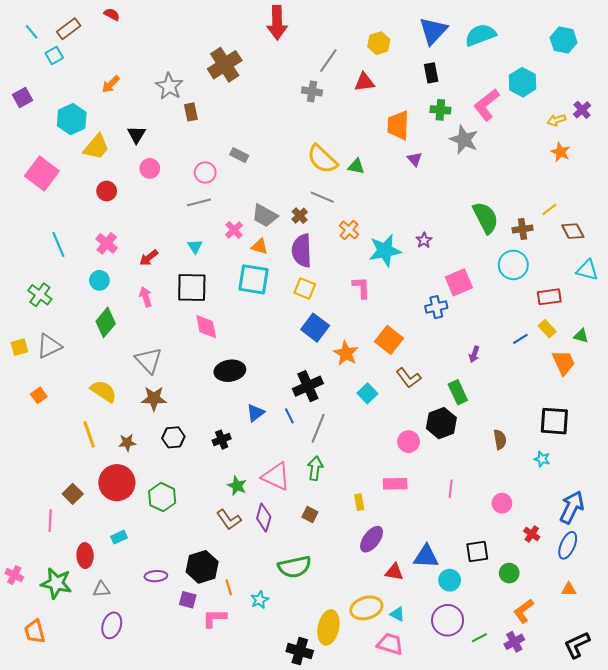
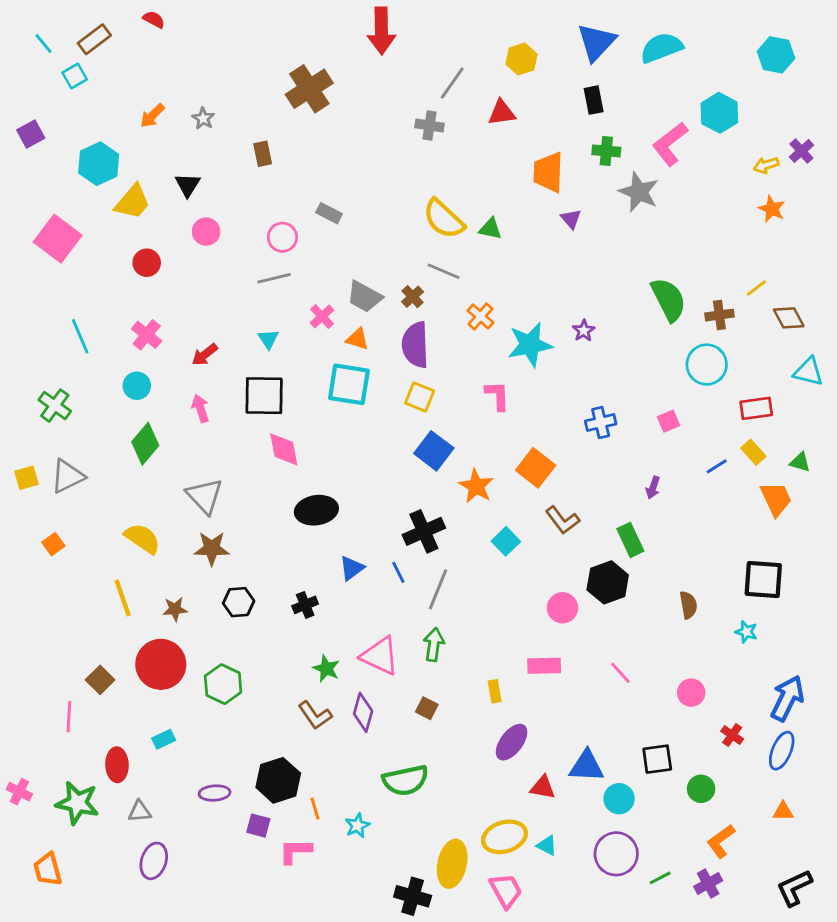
gray star: (169, 86) -> (203, 118), moved, size x0.6
pink square: (459, 282) -> (669, 421), moved, size x0.6
pink line: (451, 489) -> (620, 673), turned -48
pink trapezoid: (390, 644) -> (506, 891), moved, turned 44

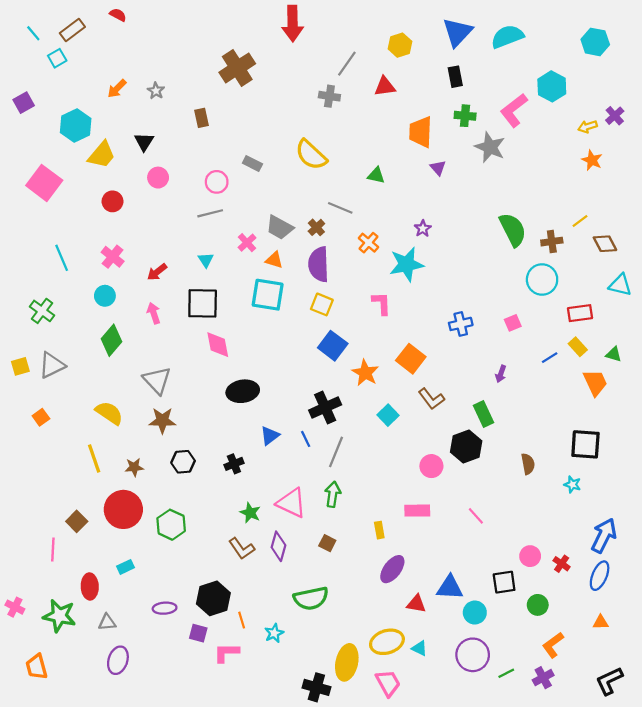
yellow semicircle: (444, 219) -> (311, 155), moved
purple star: (584, 331) -> (423, 229), moved
pink circle: (691, 693) -> (530, 556), moved

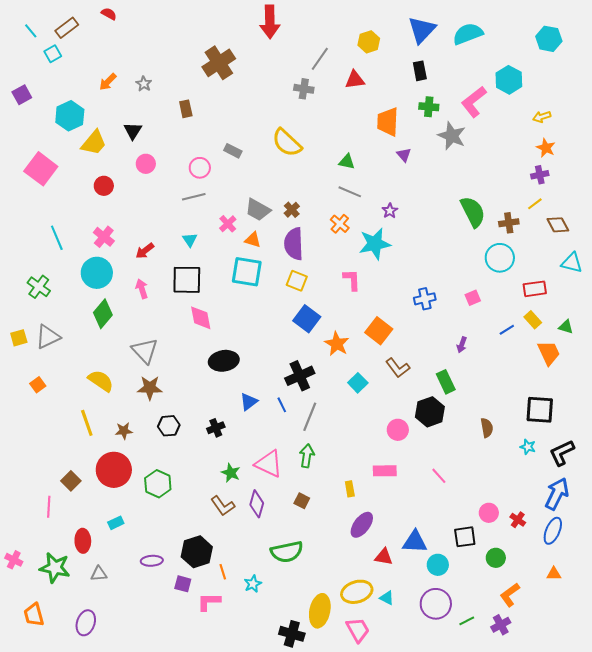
purple cross: (615, 116) -> (540, 175), moved, turned 30
gray line: (340, 208) -> (350, 192), moved
cyan circle: (105, 296) -> (97, 273), size x1.6
purple ellipse: (118, 660) -> (86, 623), moved
black L-shape: (609, 681) -> (562, 453), moved

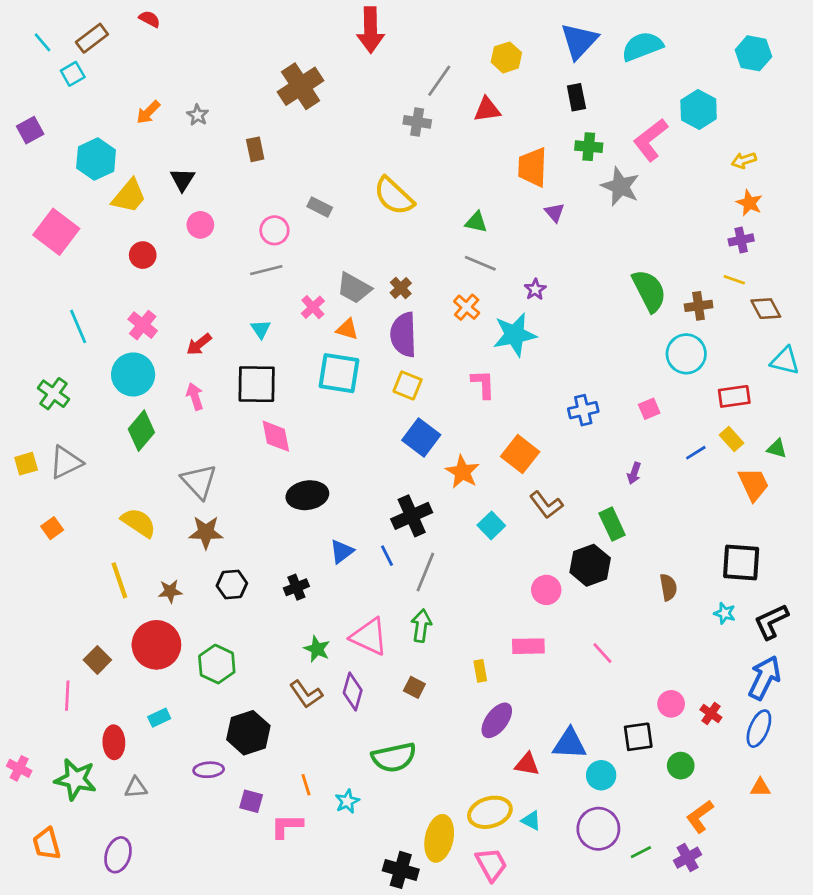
yellow line: (535, 204) -> (734, 280), turned 56
black hexagon: (197, 552) -> (248, 733), moved

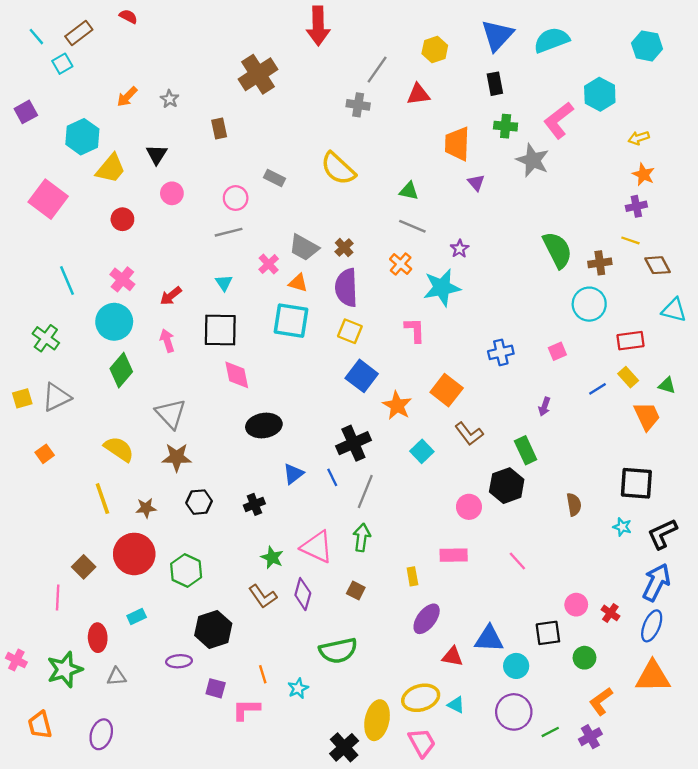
green star: (75, 779) -> (65, 669), turned -30
orange triangle: (760, 788) -> (653, 677), size x2.0
black cross: (401, 870) -> (344, 747), turned 32

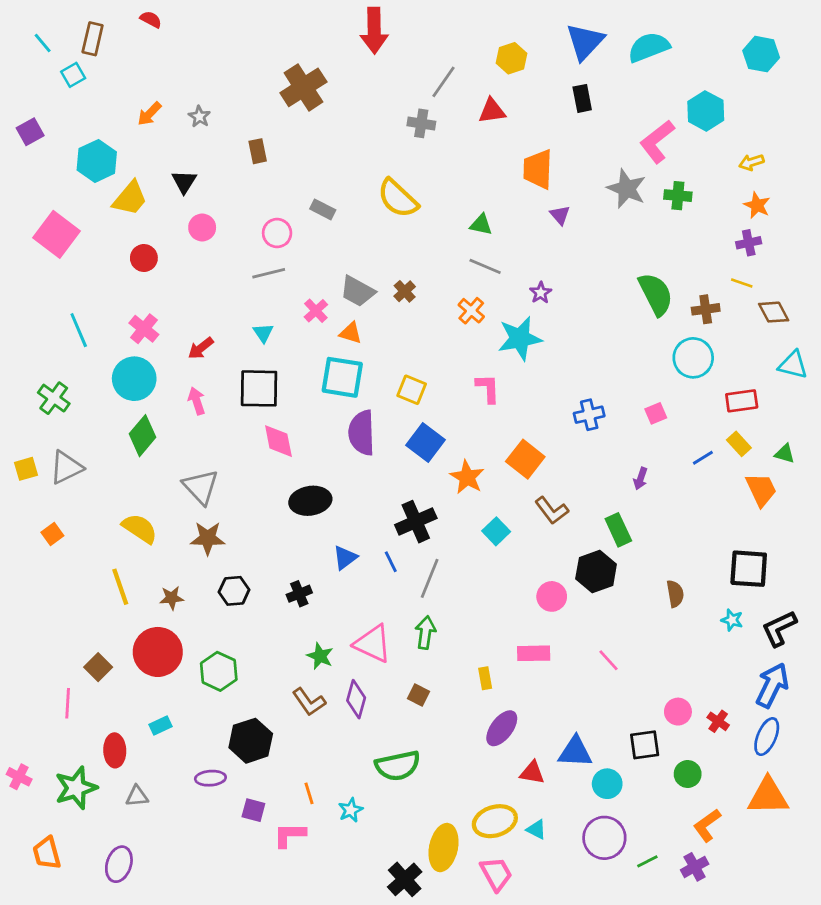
brown rectangle: (79, 33) -> (93, 39), turned -40
green cross: (506, 126) -> (678, 196), moved
purple semicircle: (346, 288) -> (362, 433), moved

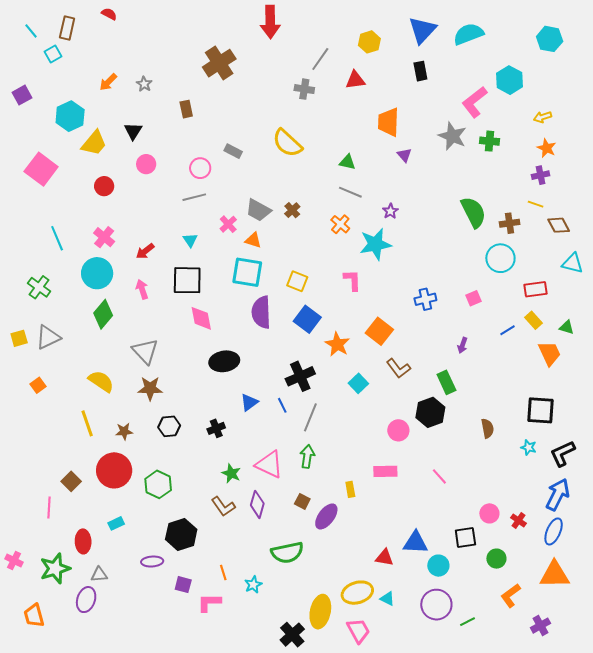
purple ellipse: (502, 728) -> (326, 516), moved
purple ellipse: (119, 864) -> (86, 600), moved
purple cross: (695, 867) -> (541, 626), moved

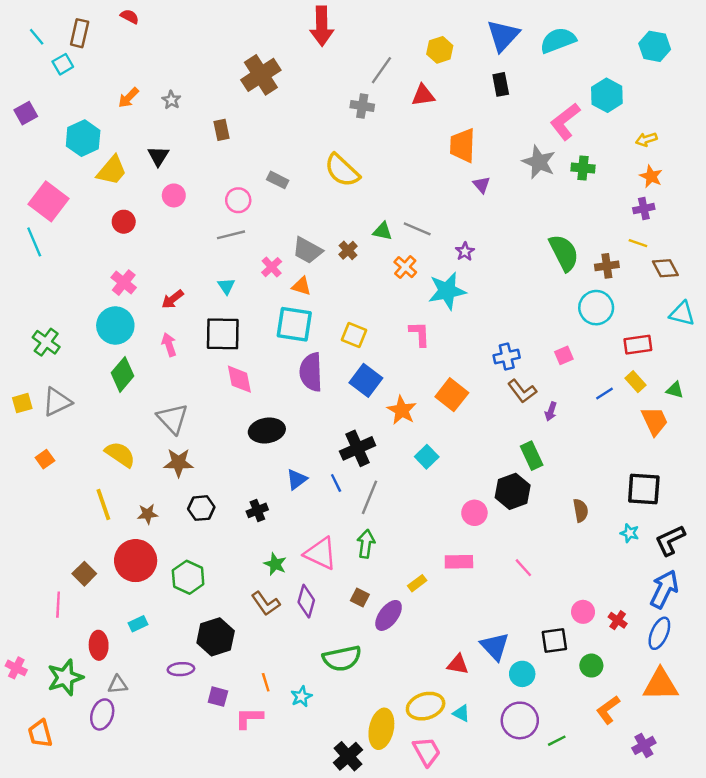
green triangle: (347, 162) -> (383, 231), moved
cyan line: (57, 238) -> (34, 242), moved
brown L-shape: (398, 368) -> (522, 391), moved
yellow rectangle: (350, 489) -> (417, 583), turned 63
blue triangle: (415, 542) -> (495, 646), turned 44

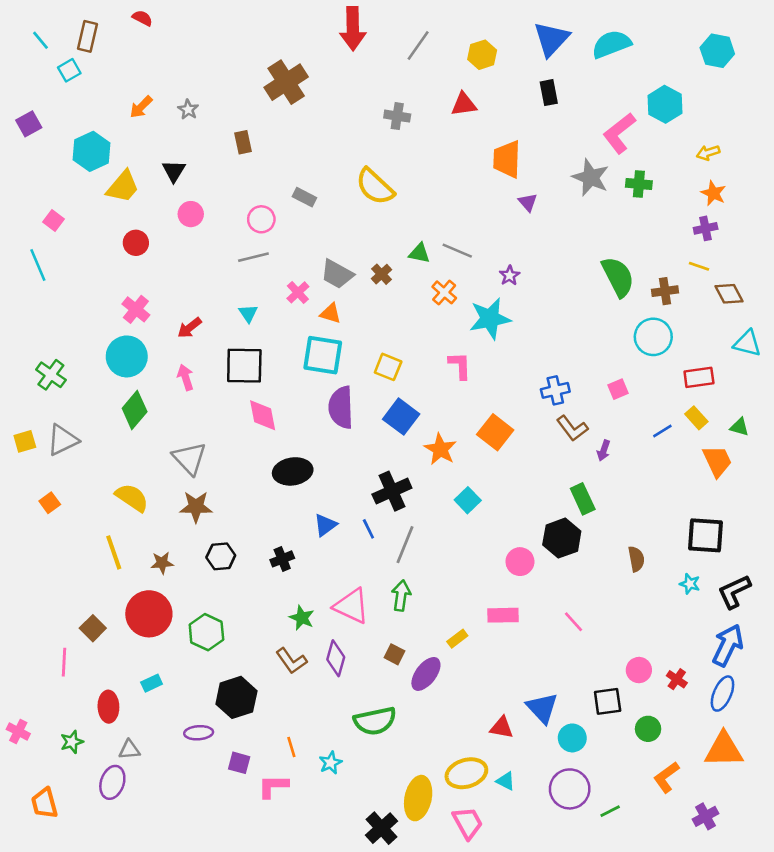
gray line: (381, 70) -> (418, 46), moved
pink square: (49, 201) -> (54, 221), size x0.5
green star: (65, 677) -> (72, 742), size x0.6

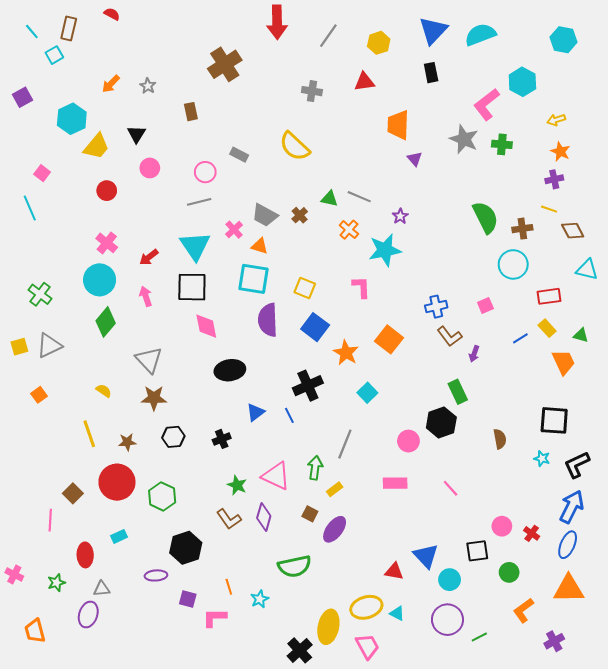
cyan triangle: (248, 313) -> (195, 246), size x2.0
yellow semicircle: (132, 498) -> (104, 391), size x0.6
gray line: (405, 545) -> (345, 444), moved
yellow rectangle: (457, 639) -> (335, 489), moved

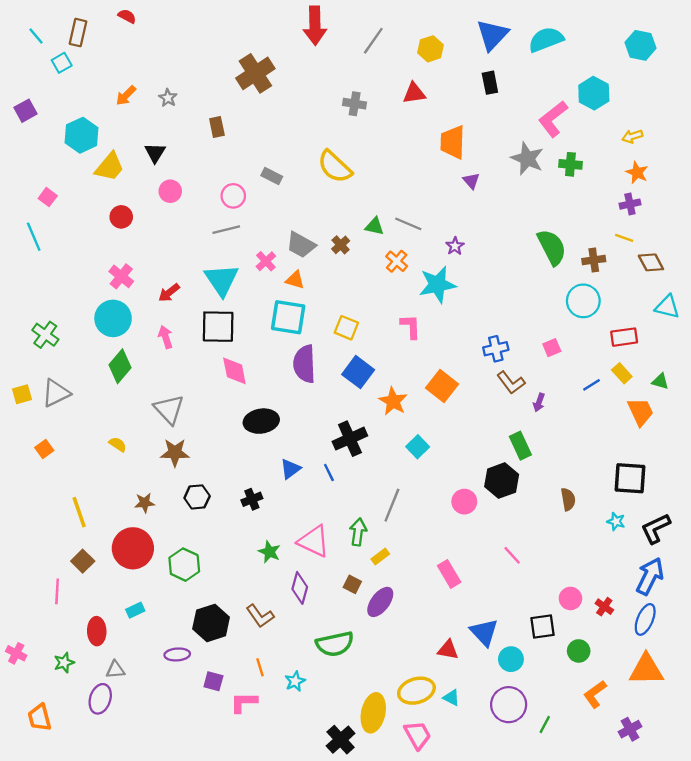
yellow line: (89, 434) -> (79, 512), moved
pink rectangle: (395, 483) -> (449, 574), moved, turned 60
brown L-shape: (229, 519) -> (260, 616), moved
green line: (479, 637) -> (545, 724), turned -35

